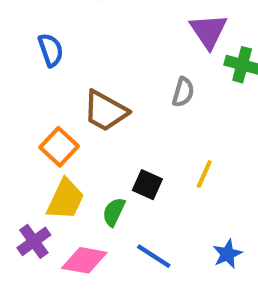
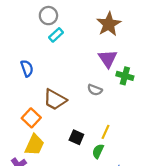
gray semicircle: (183, 92) -> (95, 90), turned 96
green semicircle: (114, 212) -> (98, 151), moved

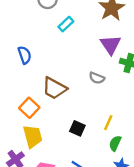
cyan rectangle: (56, 35) -> (66, 24), moved
yellow trapezoid: (34, 145) -> (33, 136), turned -40
green semicircle: (98, 151) -> (115, 143), moved

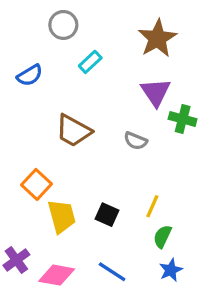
blue semicircle: (25, 55) -> (30, 75), moved, turned 78
brown trapezoid: (54, 88) -> (73, 131), moved
yellow trapezoid: (33, 136) -> (62, 216), moved

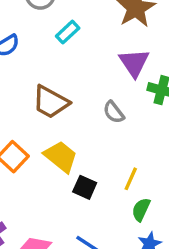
gray semicircle: (136, 141) -> (114, 112), turned 30
yellow trapezoid: (62, 216) -> (61, 157), moved, turned -36

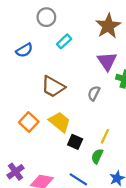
gray semicircle: (114, 112) -> (94, 93), turned 64
green semicircle: (141, 210) -> (97, 156), moved

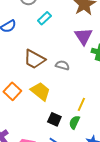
gray semicircle: (94, 93) -> (62, 65), moved, turned 80
black square: (75, 142) -> (54, 119), moved

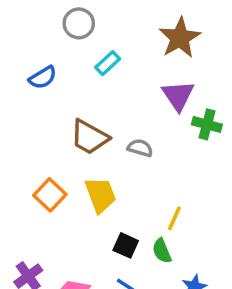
yellow trapezoid: (40, 91) -> (100, 195), turned 30
green semicircle: (74, 122) -> (162, 251), turned -48

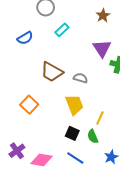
brown star: (180, 38) -> (103, 16), size x0.6
yellow trapezoid: (100, 195) -> (74, 105), moved

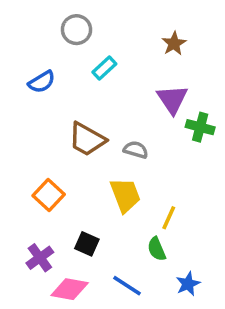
black square: (72, 133) -> (87, 244), moved
purple cross: (17, 151) -> (40, 258), moved

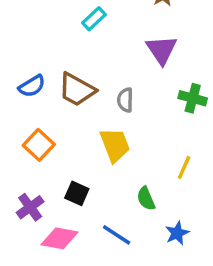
blue semicircle: (42, 82) -> (32, 86), moved
green cross: (200, 127) -> (193, 98), moved
gray semicircle: (136, 150) -> (125, 100), turned -105
yellow line: (169, 218) -> (184, 167), moved

